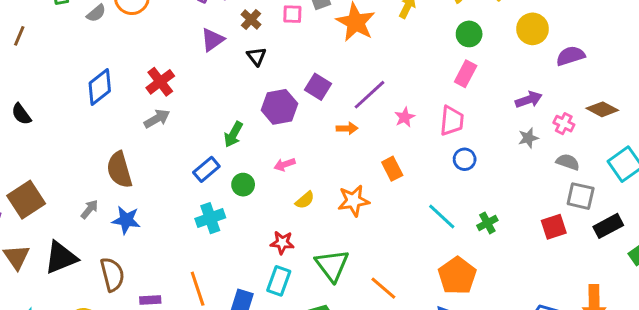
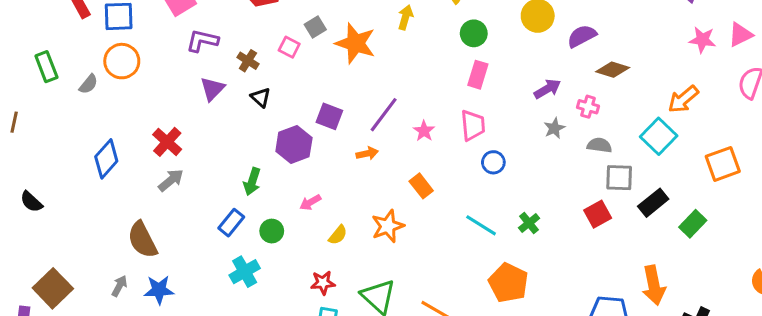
pink square: (292, 14) -> (289, 47), turned 36
brown diamond: (602, 109) -> (613, 70), moved

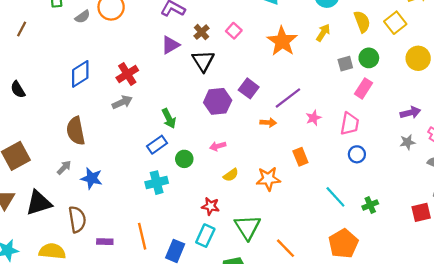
gray square: (315, 27) -> (345, 64), moved
black triangle: (261, 97) -> (203, 61), size x1.5
green arrow: (252, 181) -> (169, 118), moved, turned -60
brown semicircle: (142, 240) -> (76, 131), moved

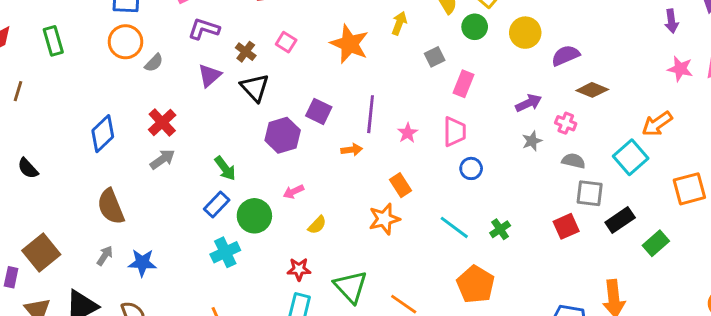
gray semicircle: (83, 17) -> (154, 63), moved
green circle: (369, 58) -> (475, 27), moved
purple line: (288, 98) -> (371, 114), turned -36
green circle: (184, 159) -> (254, 216), size x1.5
orange star: (268, 179) -> (384, 219), moved

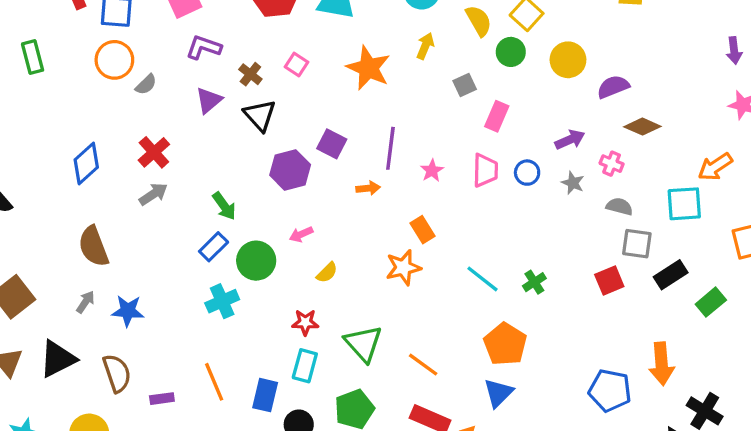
gray star: (532, 141) -> (573, 183), turned -30
cyan square: (631, 157) -> (684, 204), turned 36
blue circle: (471, 168) -> (527, 173), moved

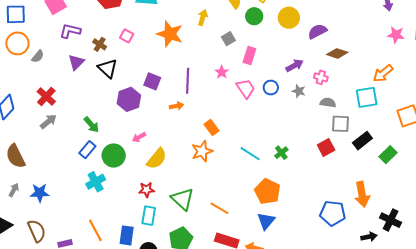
pink trapezoid: (485, 170) -> (246, 89), turned -30
pink star: (432, 171) -> (222, 72), moved
yellow semicircle: (327, 273) -> (157, 159), size x1.6

